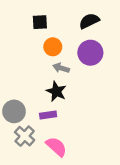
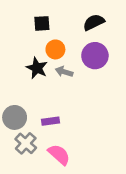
black star: (56, 91) -> (37, 68), moved

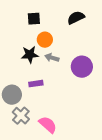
purple circle: (95, 56) -> (82, 67), moved
black star: (37, 68) -> (30, 55), turned -30
purple rectangle: (50, 121) -> (36, 84), moved

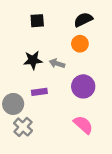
orange circle: (45, 40) -> (80, 44), moved
purple circle: (82, 67) -> (83, 86), moved
pink semicircle: (48, 125) -> (83, 125), moved

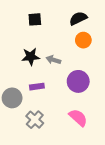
orange circle: (80, 44) -> (83, 40), moved
gray cross: (23, 127) -> (35, 120), moved

